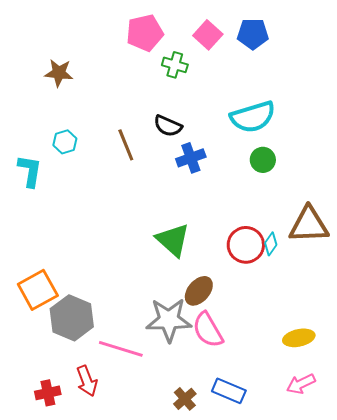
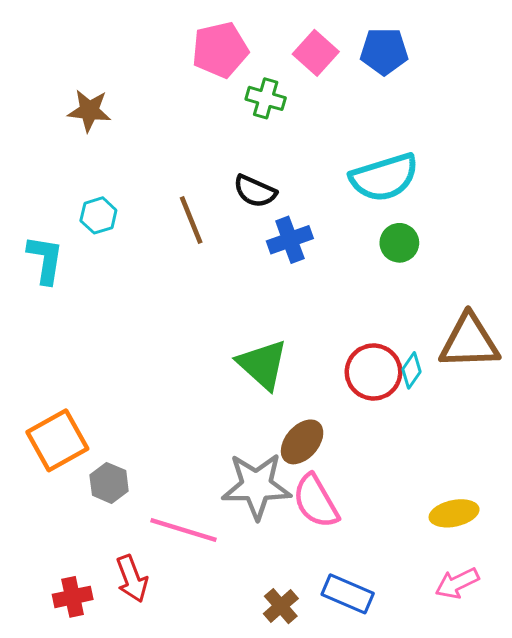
gray hexagon: (72, 318) -> (109, 483), size x0.6

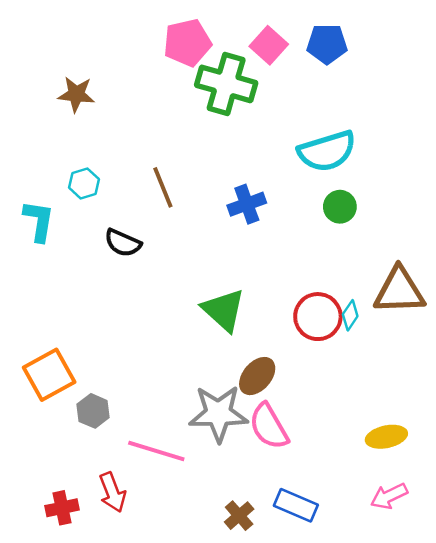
green cross: (266, 98) -> (226, 84), size x1.8
black semicircle: (255, 191) -> (123, 243), moved

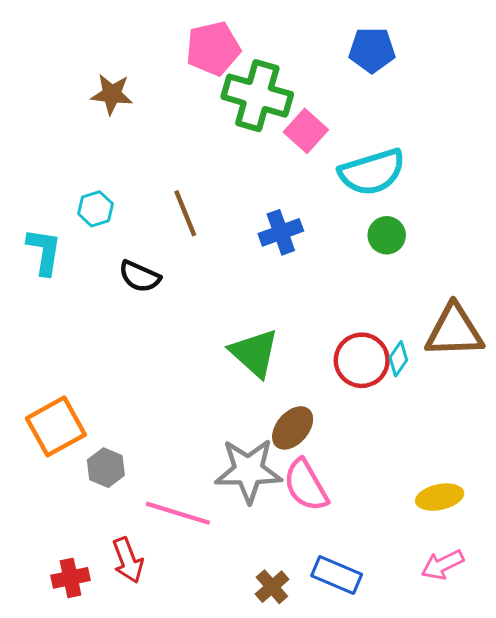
pink square: (269, 45) -> (306, 131), moved
brown star: (76, 94) -> (112, 94), moved

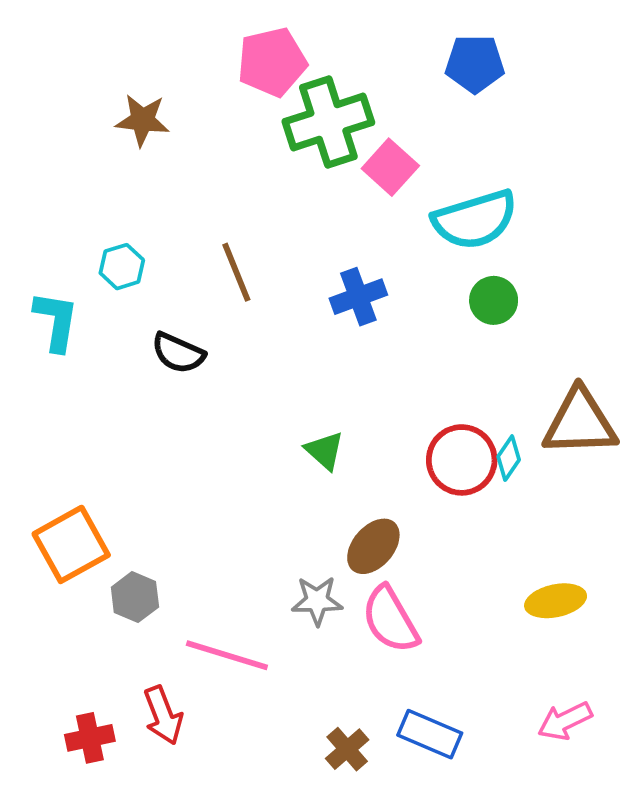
green cross: (257, 96) -> (328, 122), turned -34
green triangle: (254, 353) -> (325, 451), size x0.6
gray star: (248, 471) -> (317, 601), size x0.6
yellow ellipse: (440, 497) -> (556, 601), moved

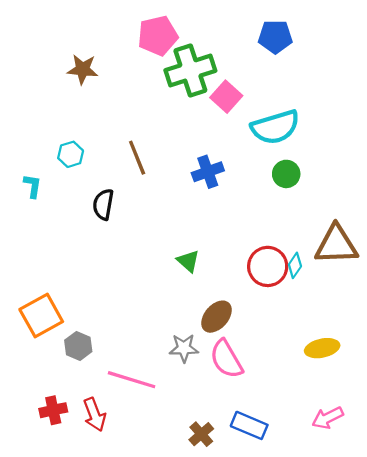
cyan L-shape: (56, 321) -> (32, 186), size x0.7
black semicircle: (178, 353) -> (103, 204), turned 76
red cross: (90, 738) -> (53, 410), moved

